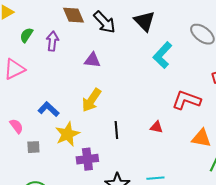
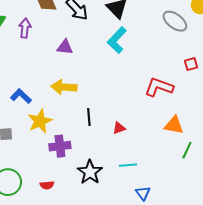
cyan L-shape: (162, 55) -> (117, 40), moved
yellow arrow: (91, 100) -> (64, 87), turned 60
red triangle: (156, 127) -> (119, 128), moved, turned -32

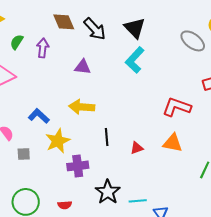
orange triangle: (174, 125) -> (173, 143), moved
cyan line: (128, 165) -> (138, 201), moved

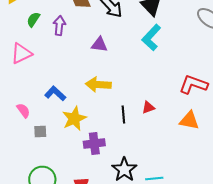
red triangle: (137, 148) -> (148, 108), moved

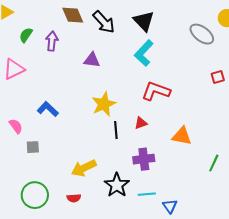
yellow arrow: (98, 84) -> (84, 168), moved, turned -30
red L-shape: (193, 84) -> (156, 91), moved
yellow star: (74, 118) -> (104, 104), moved
purple cross: (94, 144) -> (144, 159), moved

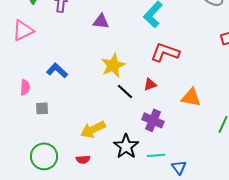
pink semicircle: (16, 126) -> (25, 87), turned 42
black line: (116, 130) -> (125, 91), turned -42
purple cross: (144, 159) -> (153, 120), turned 30

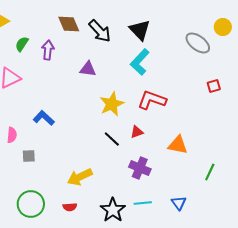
yellow star: (113, 65) -> (112, 104), moved
black star: (126, 146) -> (113, 210), moved
blue triangle: (179, 167) -> (179, 203), moved

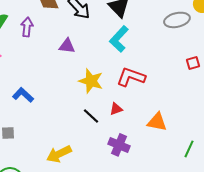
gray ellipse: (198, 43) -> (177, 20), turned -50
yellow star: (112, 104) -> (91, 81), turned -30

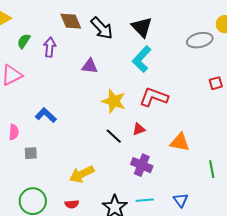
green line: (189, 149) -> (212, 169), turned -36

